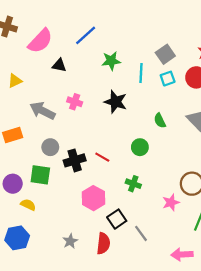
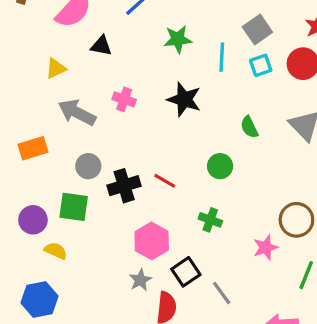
yellow triangle: (15, 81) -> (56, 69), moved
gray star: (70, 241) -> (140, 280), moved

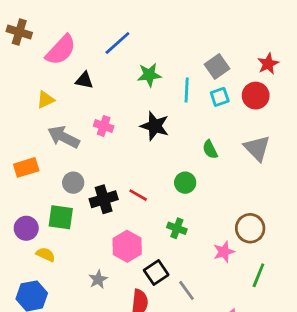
gray star: (140, 280) -> (98, 279), moved

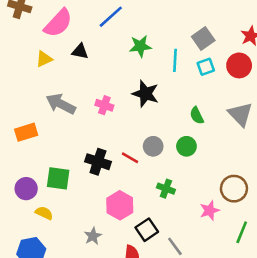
yellow triangle: (46, 100) -> (44, 59), moved
pink cross: (104, 126) -> (104, 105), moved
gray circle: (73, 183) -> (153, 146), moved
green circle: (185, 183) -> (186, 146), moved
black cross: (104, 199) -> (98, 162), turned 35

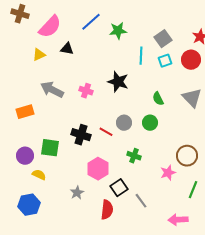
green star: (140, 46) -> (118, 31), moved

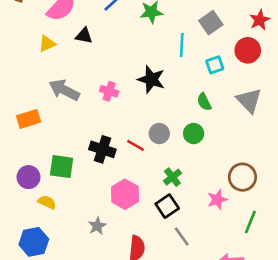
cyan square: (165, 61) -> (215, 65), moved
green cross: (134, 156) -> (172, 177), turned 32
black square: (119, 188) -> (167, 206), moved

